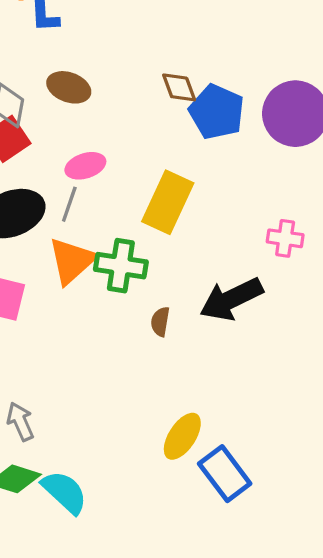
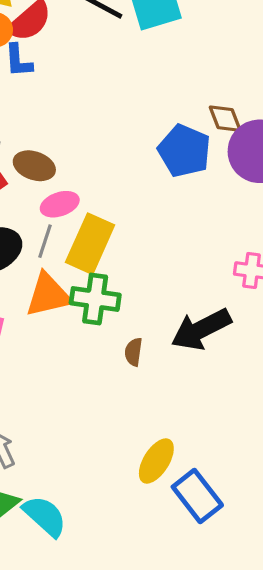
brown ellipse: (69, 87) -> (34, 166), moved
brown diamond: (179, 87) -> (225, 119), moved
yellow rectangle: (168, 202) -> (90, 244), moved
orange triangle: (72, 261) -> (48, 295), turned 30

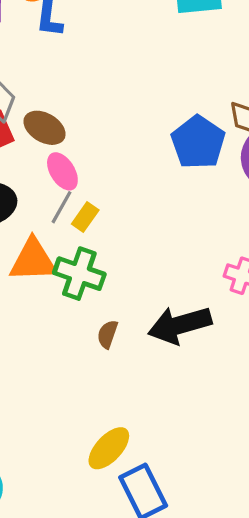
pink ellipse: (60, 204) -> (62, 171), turned 66
gray line: (45, 241) -> (61, 207), moved
yellow rectangle: (90, 244) -> (85, 217), size x0.5

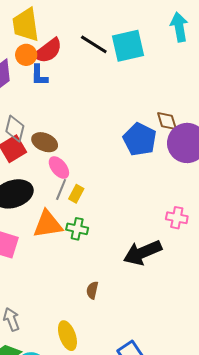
green cross: (79, 274) -> (77, 229), size x0.7
brown semicircle: (107, 334) -> (92, 290), moved
yellow ellipse: (109, 448) -> (67, 336), moved, turned -56

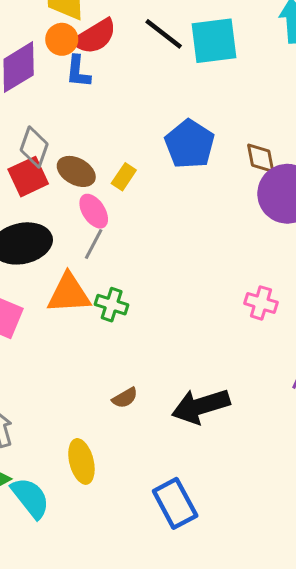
blue pentagon: (140, 139) -> (190, 144), moved
yellow rectangle: (76, 194) -> (124, 177), moved
black arrow: (142, 253) -> (201, 406), moved
brown semicircle: (92, 290) -> (125, 398), turned -138

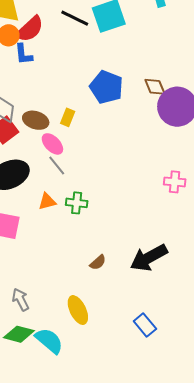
gray line: (94, 244) -> (57, 166), turned -55
orange triangle: (69, 294) -> (47, 201), size x0.6
blue rectangle: (175, 503) -> (145, 325), size x0.7

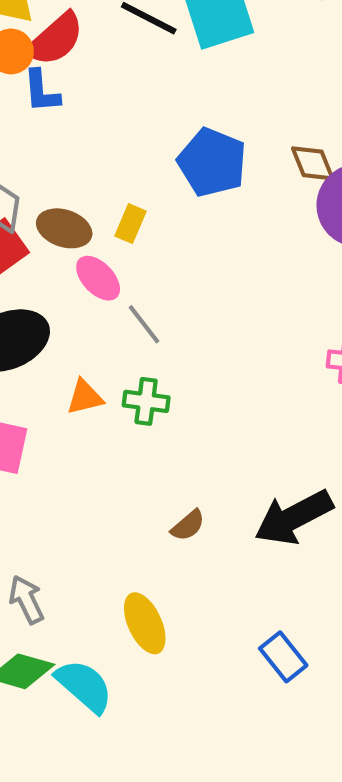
gray line: (57, 166) -> (144, 324), moved

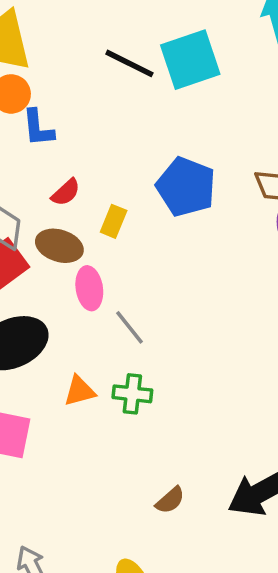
red semicircle: (55, 39) -> (66, 192), moved, size x0.6
yellow rectangle: (130, 224) -> (114, 221), moved
pink ellipse: (98, 278) -> (89, 288), turned 36

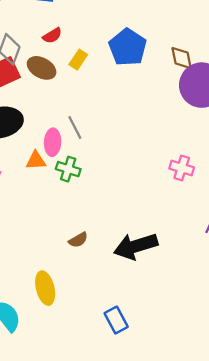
pink ellipse: (89, 288) -> (53, 142), moved

